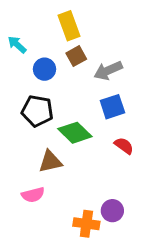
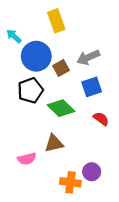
brown square: (76, 56) -> (61, 68), moved
blue circle: (44, 69) -> (36, 56), size x1.6
black pentagon: (37, 111) -> (30, 90), turned -30
brown triangle: (50, 162) -> (54, 143), moved

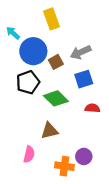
red semicircle: (101, 119) -> (92, 108), turned -32
pink semicircle: (27, 159) -> (29, 154), moved, turned -63

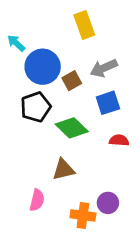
yellow rectangle: (52, 19) -> (84, 25), moved

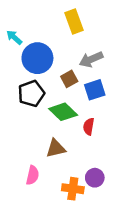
brown square: (72, 81) -> (69, 79), moved
red semicircle: (119, 140) -> (89, 126), moved, turned -84

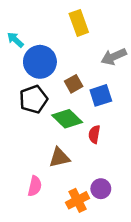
gray arrow: (91, 59) -> (114, 57), moved
orange cross: (73, 189) -> (78, 200), turned -35

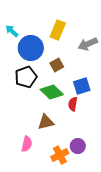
yellow rectangle: (79, 23) -> (58, 30), moved, turned 42
blue square: (101, 95) -> (82, 86), moved

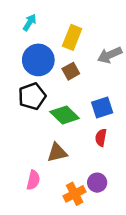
cyan arrow: (12, 31) -> (30, 22), moved, turned 80
brown square: (57, 65) -> (71, 71), moved
red semicircle: (73, 104) -> (101, 138), moved

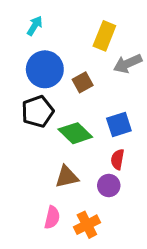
yellow rectangle: (72, 37) -> (104, 36), moved
pink semicircle: (33, 180) -> (52, 217), moved
purple circle: (97, 183) -> (109, 185), moved

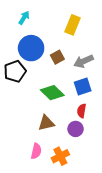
gray arrow: (128, 64) -> (84, 61), moved
black pentagon: (38, 111) -> (15, 71), moved

